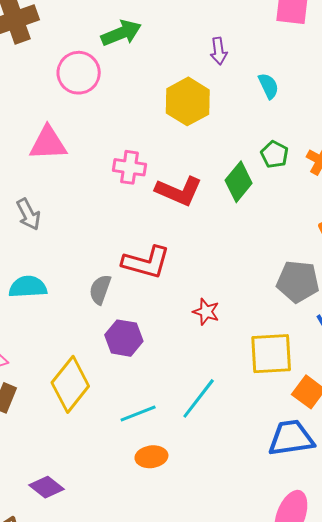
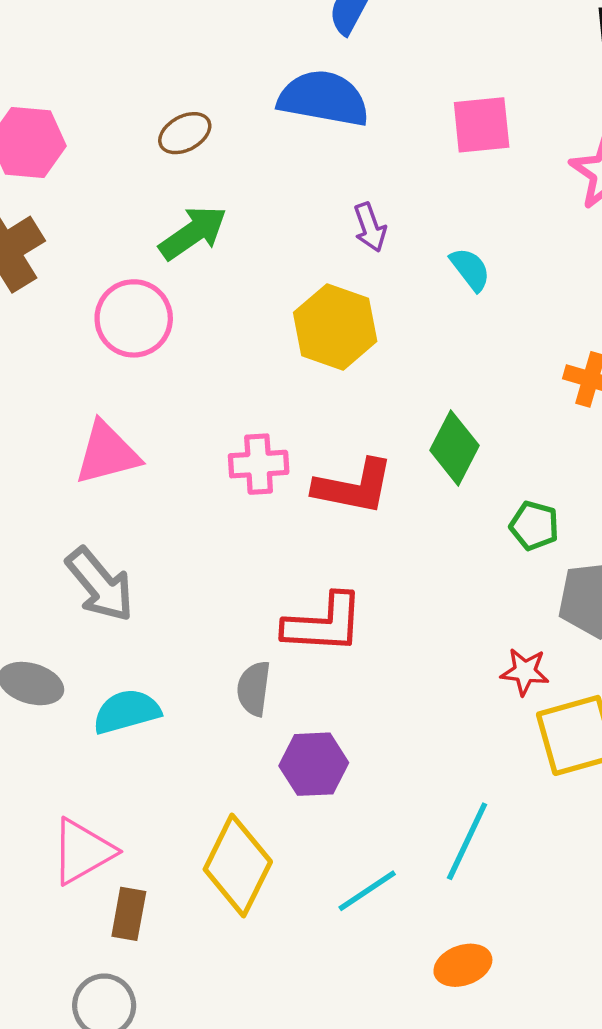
green pentagon: (275, 154) -> (534, 526), moved
gray arrow: (28, 214) -> (100, 585), size x1.4
red star: (206, 312) -> (525, 672), moved
orange ellipse: (151, 457) -> (463, 965), moved

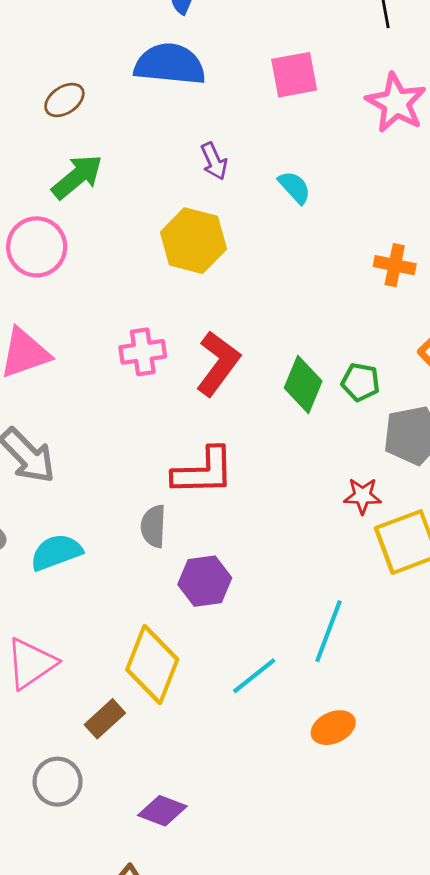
green diamond: (454, 448) -> (303, 385), moved
red L-shape: (354, 487) -> (218, 363), turned -60
brown rectangle: (129, 914) -> (105, 719), moved, turned 42

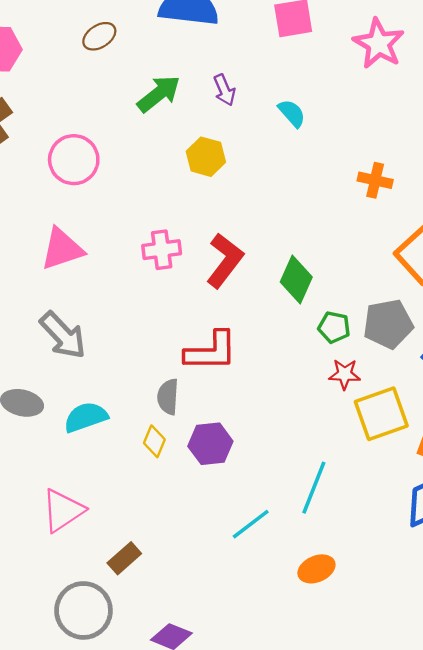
green arrow: (77, 177) -> (159, 94), moved
yellow hexagon: (193, 241) -> (206, 157), size x0.7
green pentagon: (361, 382) -> (334, 327), moved
yellow diamond: (152, 665) -> (154, 441), moved, size x0.5
gray circle: (58, 782) -> (83, 610), size x1.4

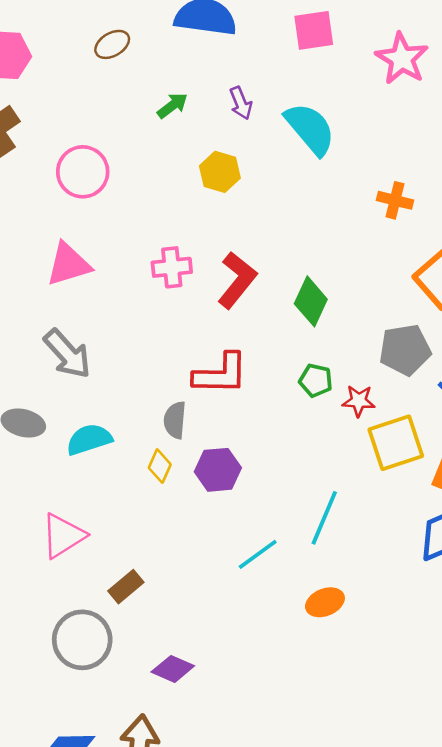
green arrow: (159, 94) -> (172, 106), size x0.7
cyan semicircle: (292, 113) -> (310, 129), size x1.8
green pentagon: (334, 327) -> (316, 380), moved

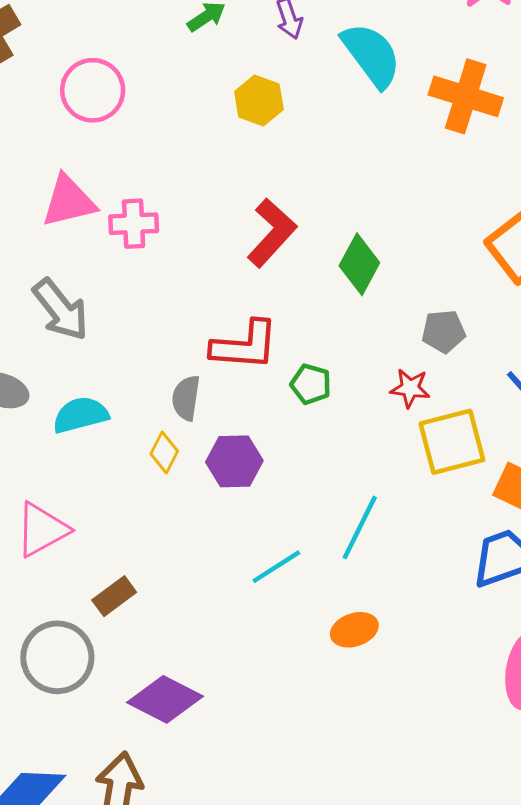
orange cross: (395, 200) -> (466, 96), moved, size x1.6
pink cross: (172, 267) -> (134, 224), moved
gray pentagon: (405, 350) -> (443, 331), moved, size x0.7
green pentagon: (316, 380) -> (311, 384), moved
purple diamond: (173, 669) -> (165, 699), size x1.4

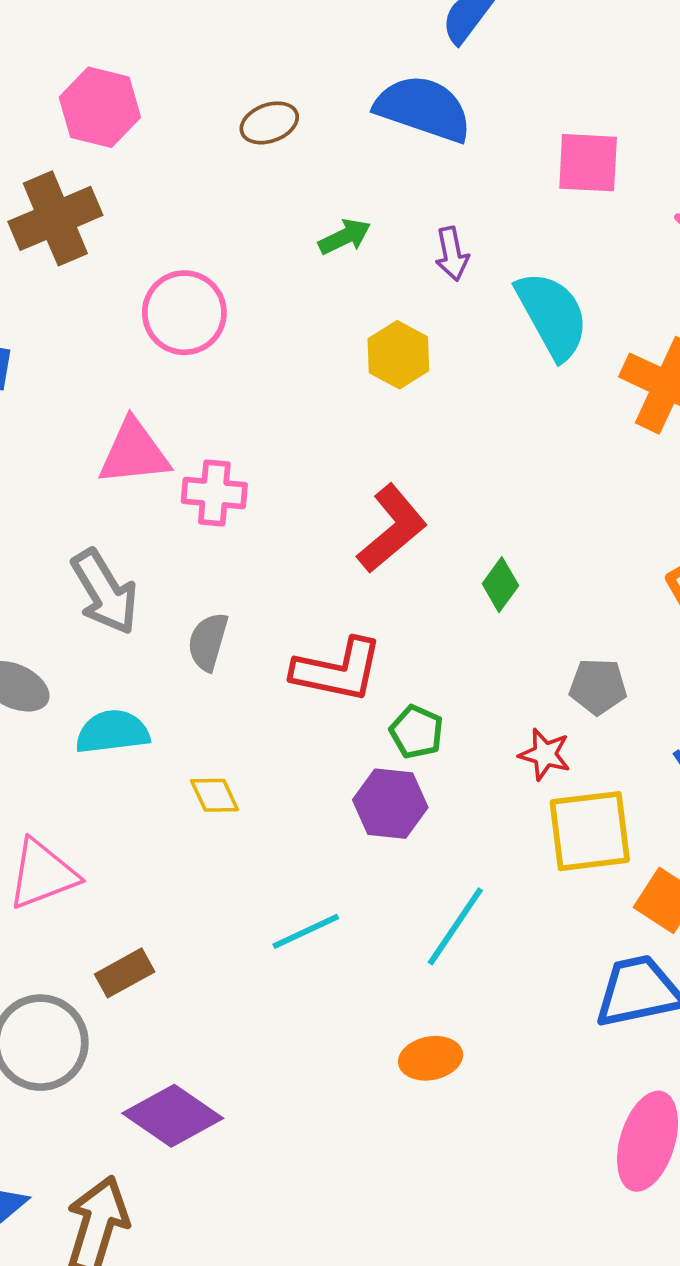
green diamond: (359, 264) -> (500, 585), size x0.7
gray semicircle: (186, 398) -> (208, 642), moved
yellow diamond: (164, 452) -> (215, 795), turned -60
purple hexagon: (234, 461) -> (390, 804), moved
cyan line: (276, 567) -> (306, 931), moved

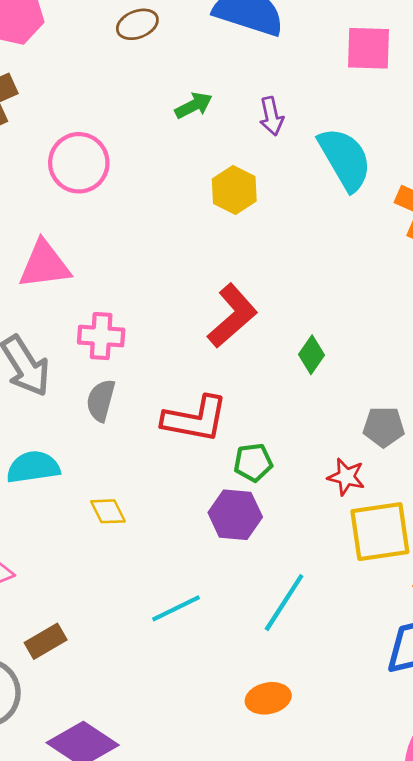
pink cross: (214, 493) -> (101, 336), moved
green pentagon: (417, 732) -> (253, 462), turned -30

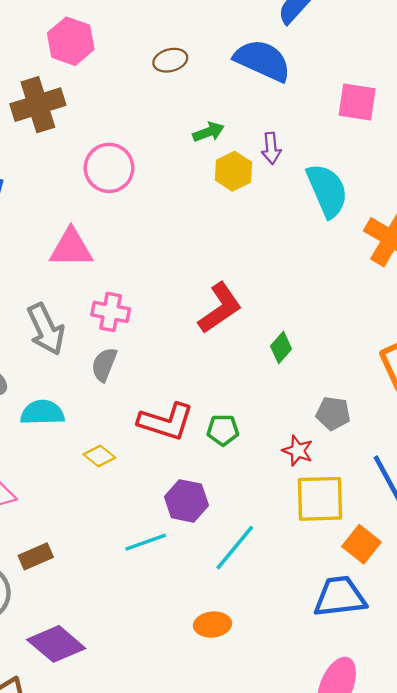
yellow hexagon: (234, 190) -> (233, 171), moved
red L-shape: (195, 419) -> (166, 422), moved
yellow diamond: (108, 511) -> (99, 456), turned -32
purple hexagon: (235, 515) -> (186, 501), moved

